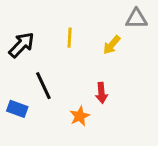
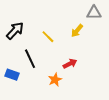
yellow line: (70, 38) -> (48, 37), moved, turned -48
red arrow: (102, 93) -> (70, 64), turned -112

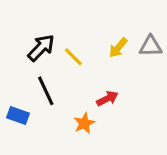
gray triangle: (94, 13) -> (150, 46), moved
black arrow: (15, 31) -> (41, 48), moved

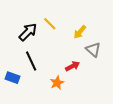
gray triangle: (150, 46) -> (93, 50), moved, turned 42
yellow line: (73, 57) -> (50, 24), moved

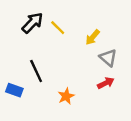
black arrow: (28, 32) -> (32, 23), moved
red arrow: (73, 66) -> (106, 83), moved

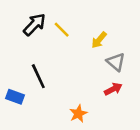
orange star: (66, 96) -> (78, 114), moved

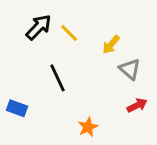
black line: (38, 76) -> (57, 78), moved
red arrow: (113, 89) -> (137, 105), moved

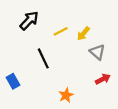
yellow line: (69, 33) -> (61, 31), moved, turned -72
blue rectangle: (17, 108) -> (13, 81), turned 40

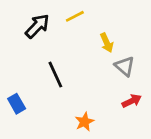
yellow line: (61, 31) -> (75, 16), moved
yellow arrow: (83, 34) -> (107, 43), turned -64

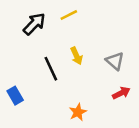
yellow arrow: (107, 43) -> (77, 56), moved

